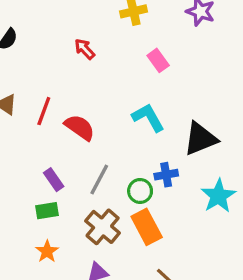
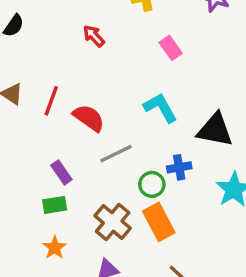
black triangle: (200, 139) -> (215, 130), turned 33
gray line: (99, 180) -> (116, 154), moved, turned 36

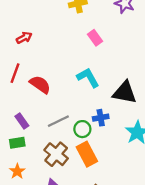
red arrow: (94, 36) -> (24, 38), moved, turned 105
gray line: (116, 154) -> (58, 121), moved

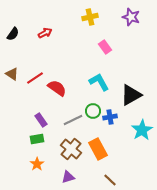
red arrow: (24, 38) -> (45, 33), moved
red line: (15, 73) -> (35, 78), turned 36
black triangle: (125, 92) -> (131, 95), turned -40
green circle: (82, 129) -> (93, 111), moved

